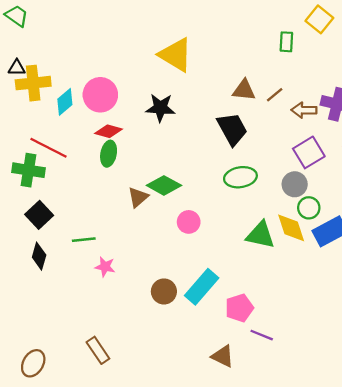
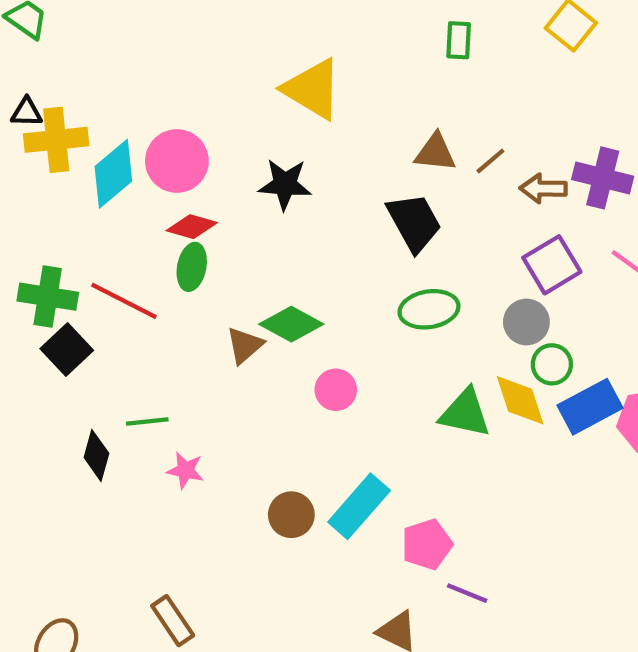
green rectangle: (286, 42) -> (459, 40), moved
cyan diamond: (65, 102) -> (113, 174), size x1.4
red line: (48, 148) -> (124, 301), moved
black square: (39, 215) -> (67, 350), moved
black diamond: (39, 256) -> (96, 455), moved

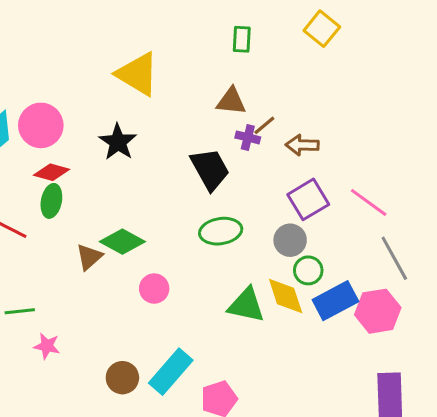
brown triangle: (435, 153) -> (231, 101), moved
purple cross: (603, 178) -> (248, 137), moved, size x0.6
black star: (285, 184) -> (118, 142), turned 30

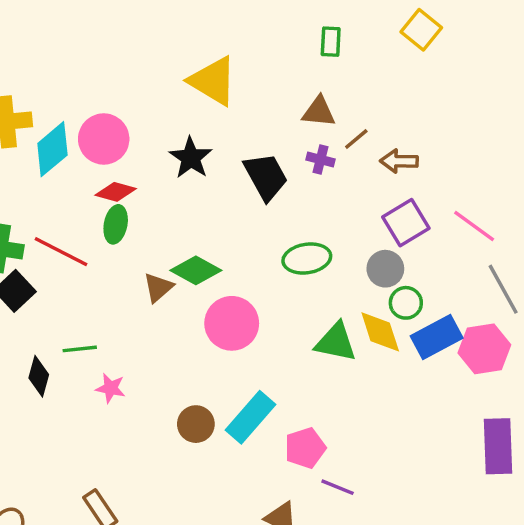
purple cross: (248, 137) -> (320, 159), moved
black trapezoid: (210, 169) -> (266, 177), moved
pink circle: (154, 289) -> (232, 323), size x1.6

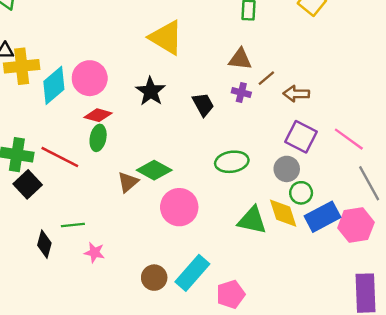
black trapezoid: (266, 177) -> (203, 104), size x0.7
purple square: (406, 223) -> (301, 137), turned -32

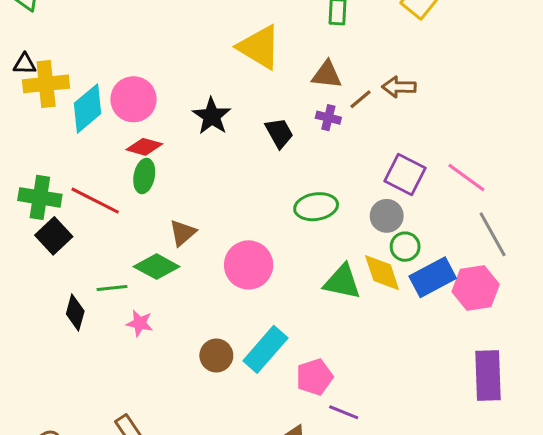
yellow triangle: (166, 38) -> (259, 47), moved
brown arrow: (296, 94) -> (399, 87), moved
green diamond: (154, 170) -> (157, 267), moved

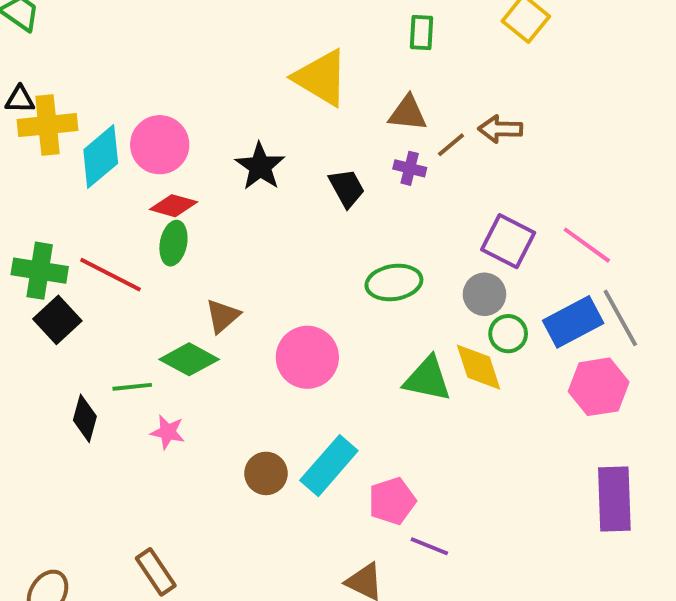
blue rectangle: (433, 277) -> (573, 322), moved

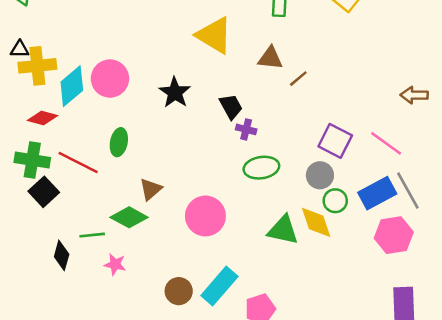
brown arrow: (500, 129) -> (414, 95), moved
purple cross: (410, 168) -> (246, 129), moved
red diamond: (173, 206) -> (42, 118), moved

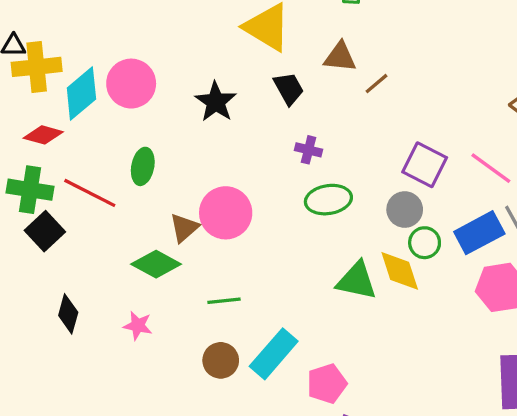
black trapezoid: (231, 107) -> (289, 89), moved
pink circle: (205, 216) -> (226, 213), moved
green line: (92, 235) -> (224, 301), moved

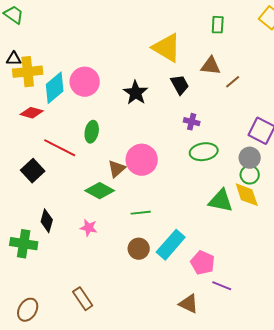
green cross: (30, 190) -> (24, 244), moved
green circle: (425, 243) -> (250, 175), moved
pink pentagon: (327, 384) -> (203, 263), turned -30

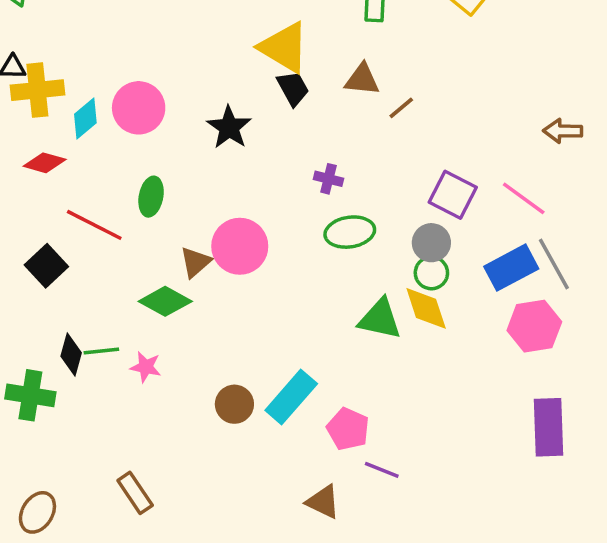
black trapezoid: (180, 85) -> (293, 88), moved
cyan diamond: (55, 88) -> (85, 118), size x0.7
green line: (141, 213) -> (101, 351), moved

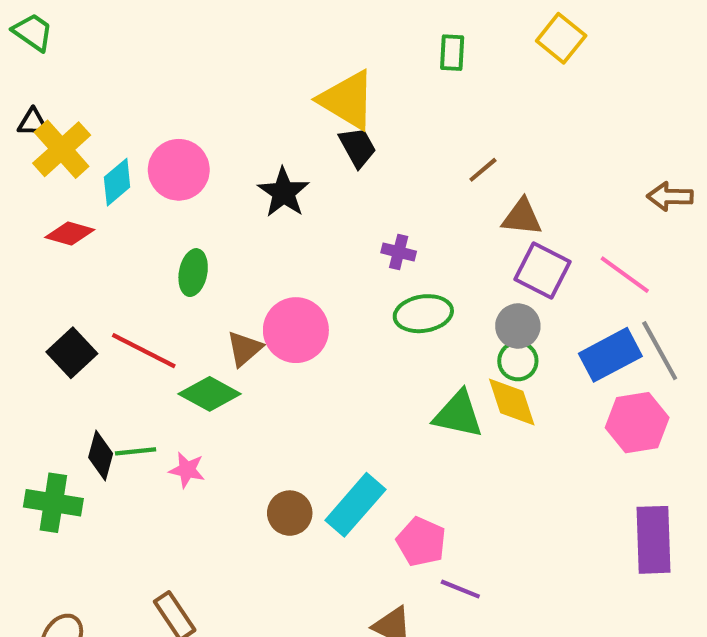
brown triangle: (362, 79) -> (522, 217), moved
yellow cross: (37, 90) -> (62, 149), turned -36
red line: (94, 225) -> (144, 351), moved

